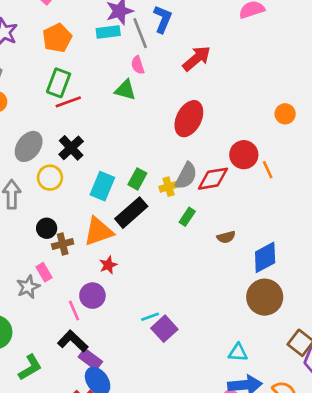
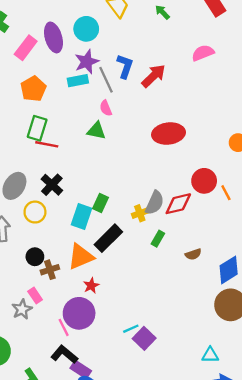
red arrow: (197, 58) -> (154, 76), moved
red line: (68, 102) -> (47, 144), turned 35
red ellipse: (189, 119) -> (168, 134), moved, turned 60
green rectangle: (137, 179) -> (101, 203), moved
purple circle: (92, 296) -> (79, 313), size x1.4

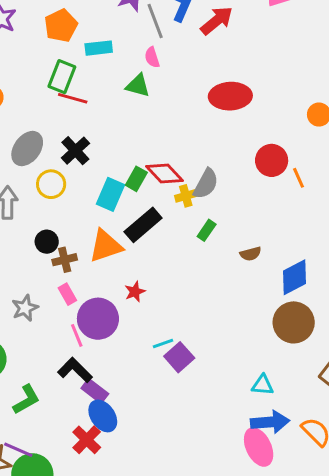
cyan rectangle: (78, 81) -> (99, 48), moved
red diamond: (178, 204) -> (164, 174), moved, turned 56
red star: (91, 286) -> (135, 292), moved
pink rectangle: (35, 296) -> (67, 294), moved

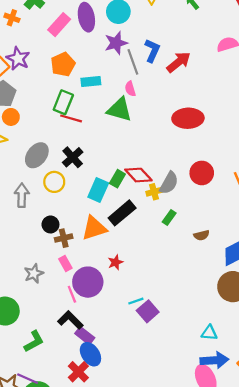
green triangle: (138, 86) -> (119, 110), size x1.4
red circle: (272, 160) -> (202, 173), moved

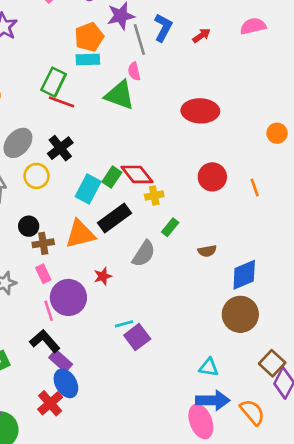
red arrow: (179, 62) -> (201, 36), moved, size x0.6
orange pentagon: (63, 64) -> (89, 37), moved
gray semicircle: (169, 183) -> (144, 254), moved

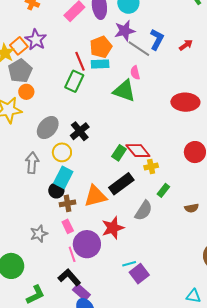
gray line: (139, 40) -> (139, 49), turned -40
red line: (61, 102) -> (80, 61), moved, turned 48
cyan rectangle: (88, 189) -> (63, 177), moved
red star: (103, 276) -> (113, 228), size x1.6

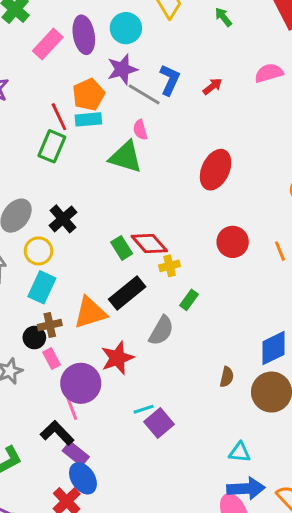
red ellipse: (185, 102) -> (216, 170), turned -64
green rectangle: (119, 153) -> (122, 248), turned -63
black circle: (56, 190) -> (34, 338), moved
brown semicircle: (192, 208) -> (227, 377), moved, turned -64
pink line: (72, 254) -> (72, 409), moved

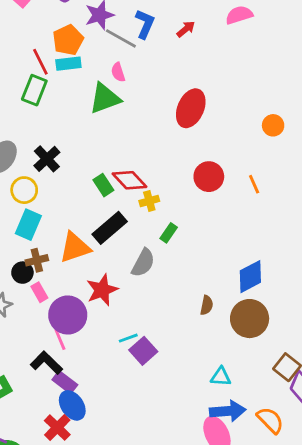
green triangle: (126, 157) -> (105, 98), turned -36

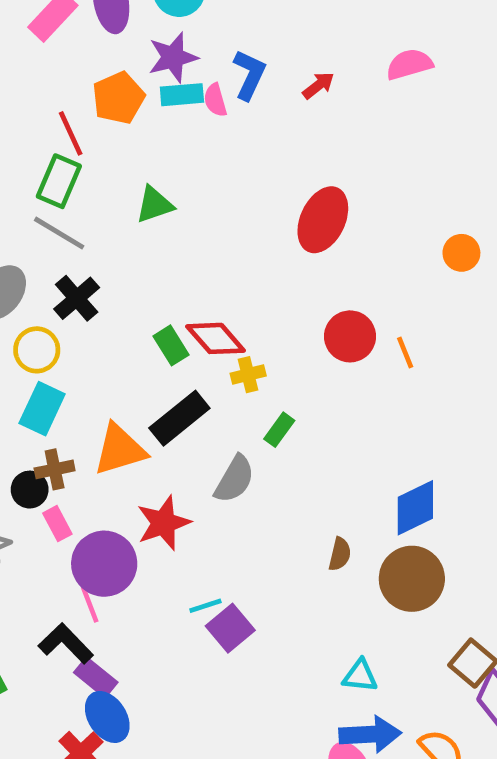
gray line: (121, 38) -> (59, 233), moved
cyan rectangle: (68, 64) -> (182, 95), moved
pink semicircle: (118, 72) -> (215, 100), moved
green triangle: (105, 98) -> (154, 205), moved, size x0.7
orange line: (254, 184) -> (405, 352), moved

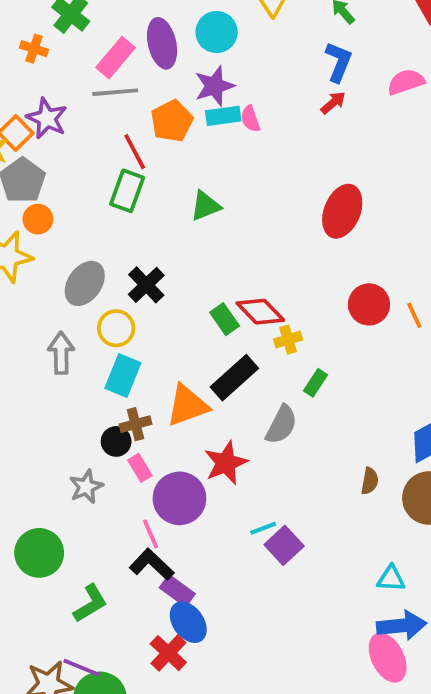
blue L-shape: (249, 75) -> (339, 62), moved
gray line: (59, 233) -> (115, 92), moved, turned -33
pink line: (90, 605) -> (150, 534), moved

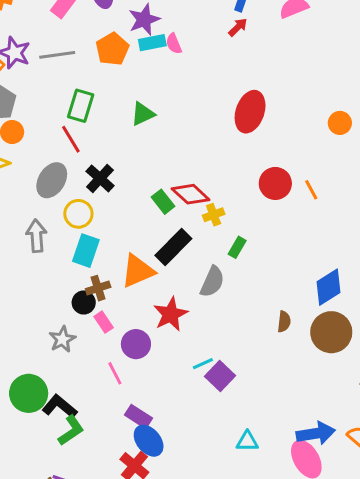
gray line: (115, 92) -> (57, 55), moved
red line: (135, 152) -> (71, 139), moved
purple circle: (179, 498) -> (136, 344), size x0.7
black L-shape: (152, 565) -> (60, 407), moved
cyan triangle: (391, 579) -> (247, 441), moved

